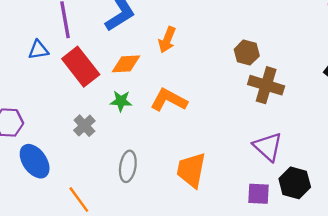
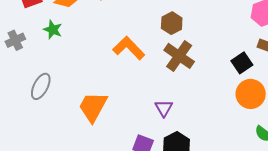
orange L-shape: (169, 100) -> (129, 48), moved
purple triangle: (268, 147) -> (164, 108), size x0.7

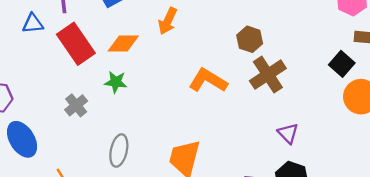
brown cross: (179, 56) -> (268, 75), turned 36
purple triangle: (164, 108) -> (288, 133), moved

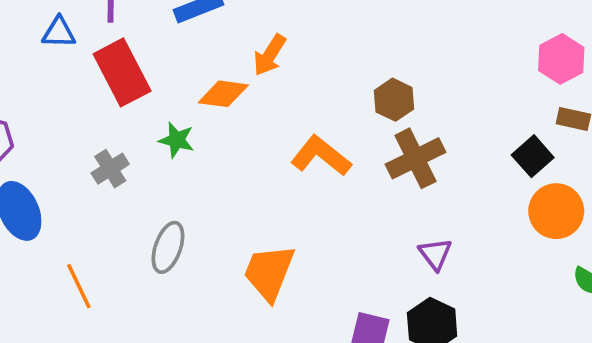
orange diamond: (123, 44) -> (223, 94), moved

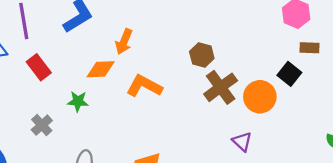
red rectangle: (122, 72) -> (39, 67), size x0.7
orange L-shape: (321, 156) -> (144, 86), moved
orange circle: (556, 211) -> (260, 97), moved

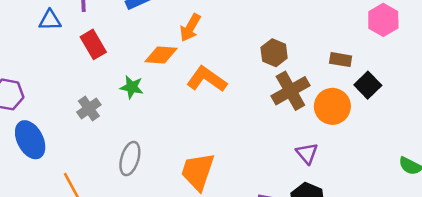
brown rectangle: (309, 48) -> (341, 60), moved

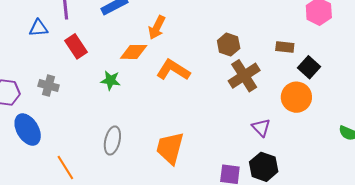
orange circle: (332, 106) -> (296, 97), moved
gray cross: (89, 108) -> (49, 86), moved, turned -36

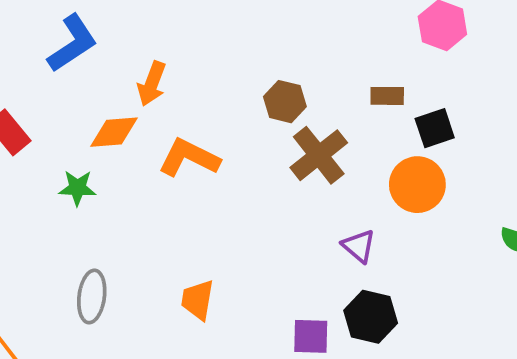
black square: (309, 67) -> (435, 128), turned 35
orange trapezoid: (170, 148) -> (198, 300), size x0.7

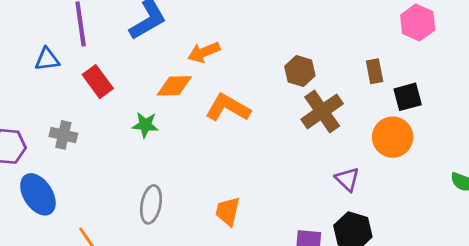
orange arrow: (152, 84) -> (204, 52), turned 44
brown rectangle: (387, 96) -> (375, 71), turned 75

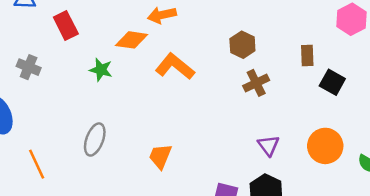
black square: (408, 97) -> (332, 82), turned 35
brown cross: (322, 111) -> (256, 83), size x0.7
orange circle: (393, 137) -> (325, 146), moved

